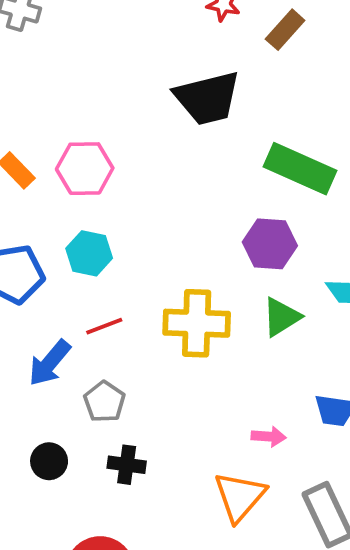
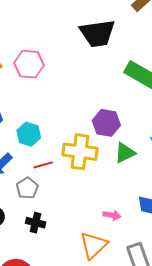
purple hexagon: (270, 244) -> (106, 123), moved
cyan hexagon: (89, 253) -> (29, 134), moved
red line: (104, 326) -> (43, 165), moved

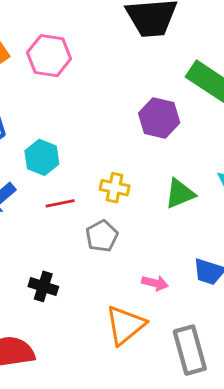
purple hexagon: (106, 123) -> (159, 118), moved
yellow cross: (80, 152) -> (115, 188), size x0.6
gray pentagon: (27, 188) -> (102, 236), moved

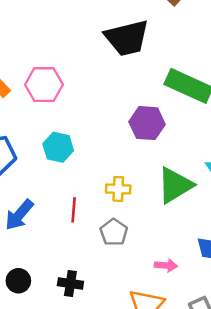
cyan hexagon: (42, 157) -> (58, 147), moved
green triangle: (180, 194) -> (175, 185), size x1.4
red line: (60, 203) -> (74, 210), turned -65

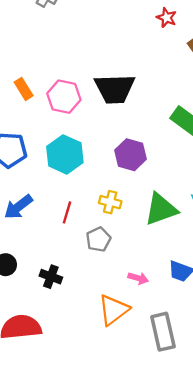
black trapezoid: (127, 38) -> (115, 89), moved
purple hexagon: (147, 123) -> (131, 155), moved
cyan hexagon: (58, 147) -> (65, 154), size x1.4

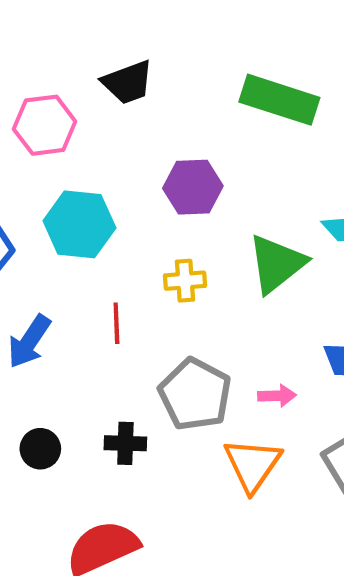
black trapezoid: (115, 89) -> (128, 82), size x0.7
gray pentagon: (98, 239) -> (195, 394), moved, size x1.6

